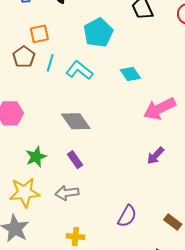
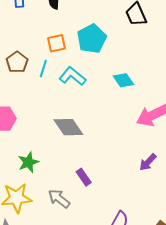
orange square: (39, 34) -> (57, 43), moved
purple rectangle: (75, 160) -> (84, 177), moved
gray arrow: (67, 193) -> (59, 199), turned 45

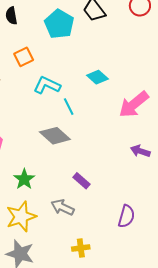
cyan pentagon: (92, 39) -> (59, 24), moved
cyan line: (43, 68) -> (69, 107), moved, turned -30
purple arrow: (148, 162) -> (140, 151), turned 78

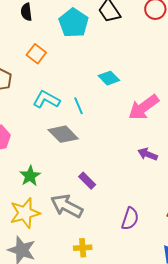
orange square: (24, 57) -> (36, 54), turned -30
cyan L-shape: (47, 85) -> (46, 100), moved
gray arrow: (63, 207) -> (67, 206), size x1.4

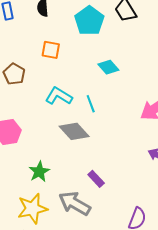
orange square: (36, 54) -> (51, 50), turned -30
cyan diamond: (109, 78) -> (108, 67), moved

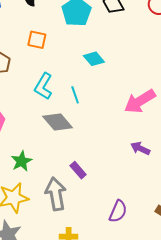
cyan L-shape: (59, 96) -> (43, 86), turned -92
gray arrow: (75, 203) -> (56, 194), turned 48

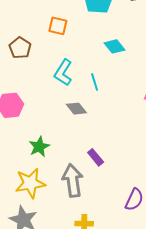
gray diamond: (58, 122) -> (76, 109), size x0.7

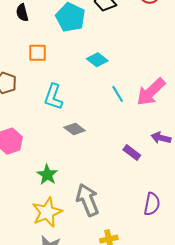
cyan line: (95, 82) -> (118, 94), moved
purple rectangle: (96, 157) -> (132, 153), moved

